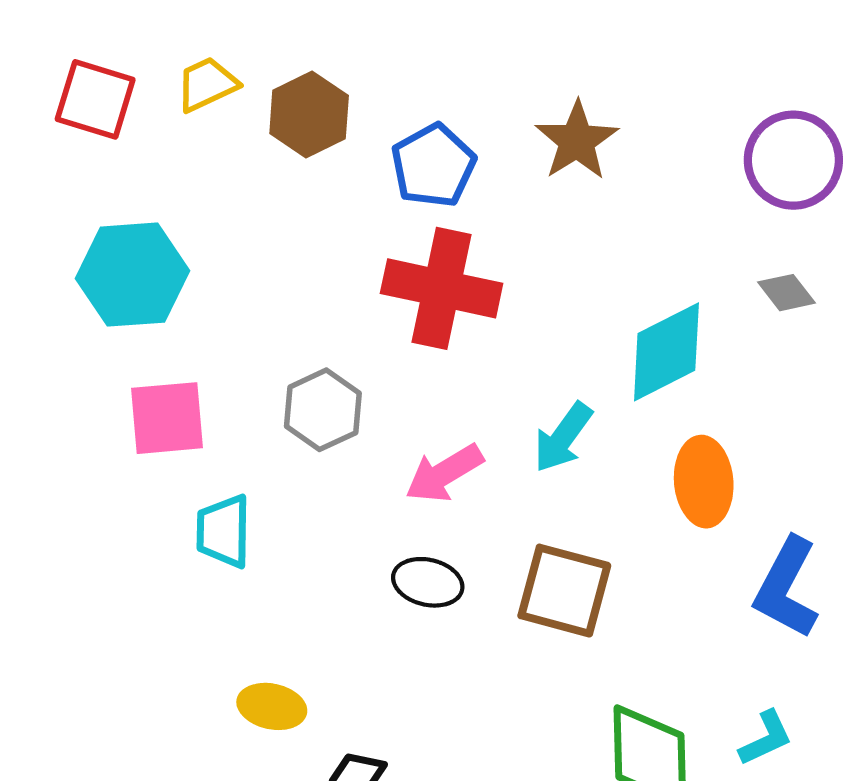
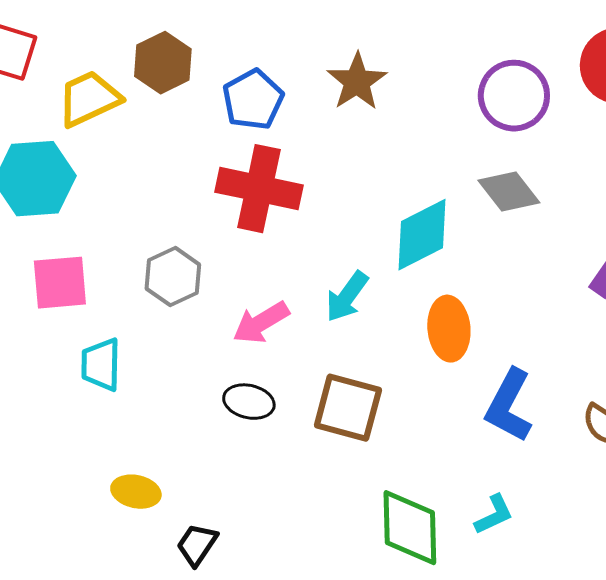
yellow trapezoid: (207, 84) -> (89, 99), moved, size x1.4
gray diamond: (786, 293) -> (509, 192), size x1.5

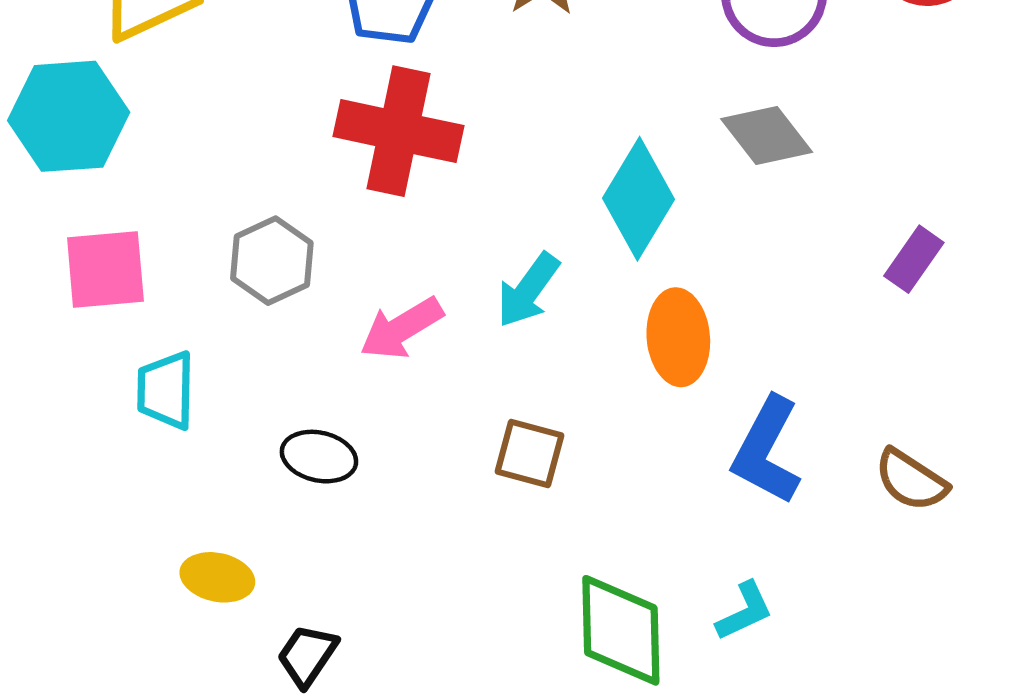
cyan diamond: (422, 235) -> (639, 199), turned -32
black ellipse: (249, 402) -> (319, 457), moved
brown square: (348, 408) -> (530, 454), size x0.7

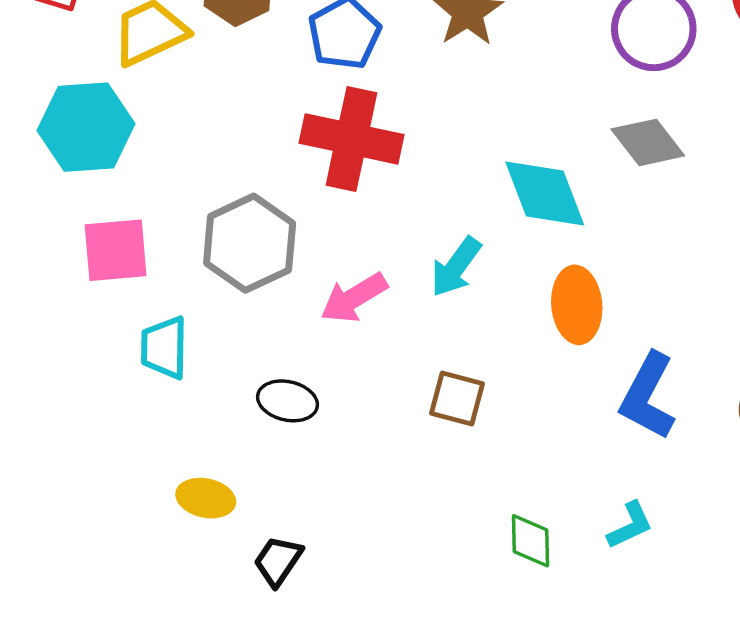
cyan diamond: (639, 199) -> (545, 193), turned -52
gray hexagon: (272, 261) -> (250, 243), size x1.4
green diamond: (621, 630) -> (531, 541), size x0.6

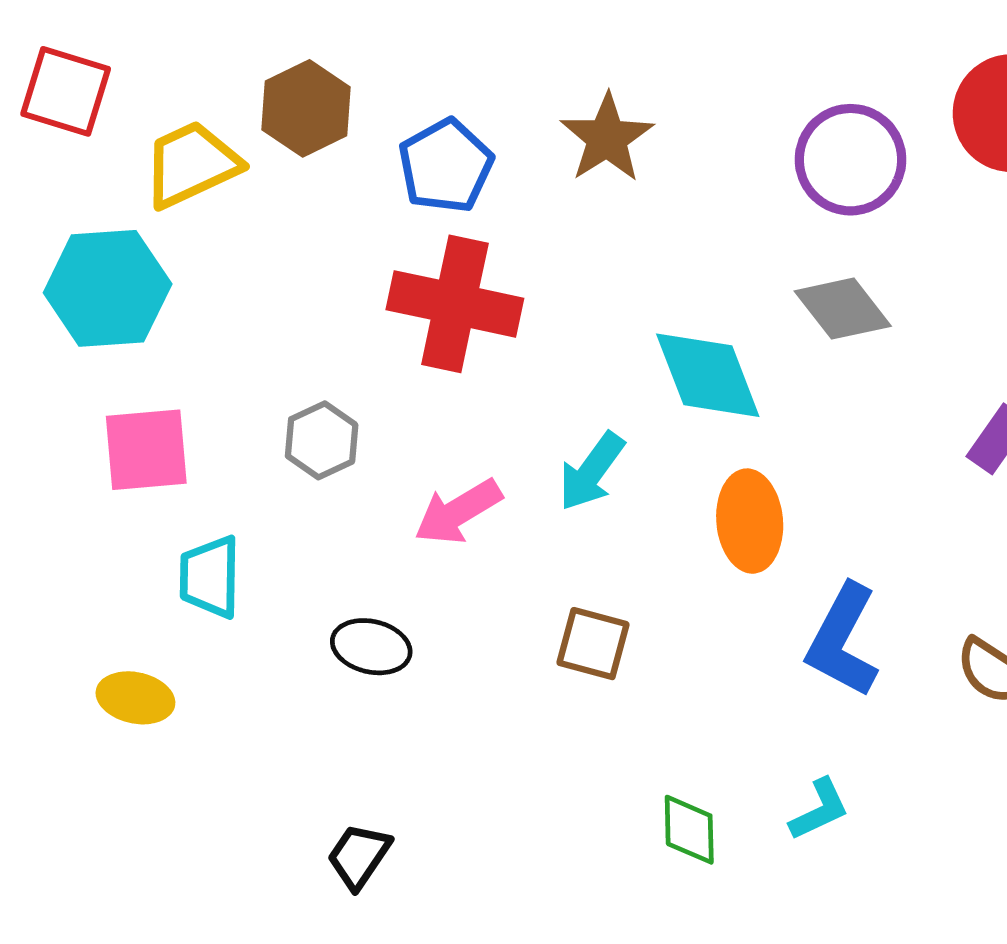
gray hexagon: (250, 243) -> (322, 440), size x0.6
yellow ellipse: (206, 498) -> (135, 698), moved

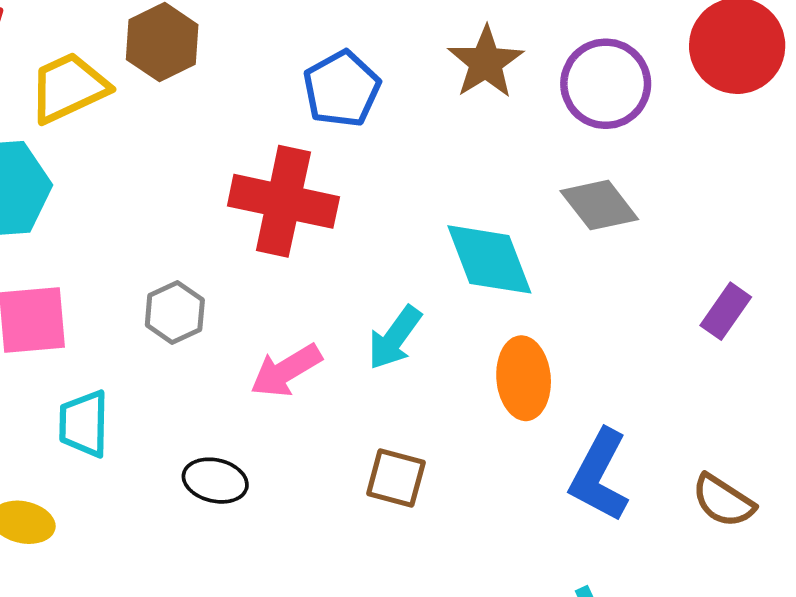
brown star: (607, 138) -> (486, 62), moved
blue pentagon: (446, 166) -> (342, 89), moved

